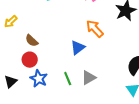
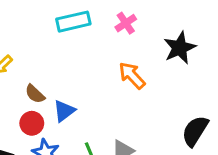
blue triangle: (78, 48) -> (64, 111), moved

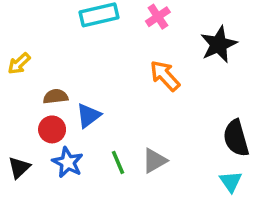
brown semicircle: (35, 94) -> (56, 96), turned 130
black semicircle: (195, 131) -> (236, 138), turned -48

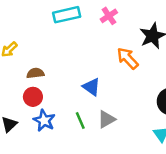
orange arrow: (165, 76) -> (128, 58), moved
blue triangle: (88, 116) -> (91, 87), moved, turned -48

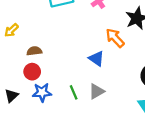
blue triangle: (91, 87) -> (96, 59), moved
blue star: (44, 121) -> (42, 92), turned -30

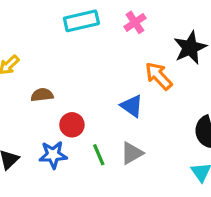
red circle: (32, 72) -> (72, 125), moved

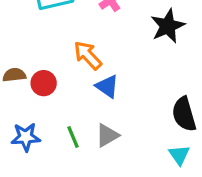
orange arrow: (159, 76) -> (88, 55), moved
red circle: (72, 125) -> (44, 83), moved

